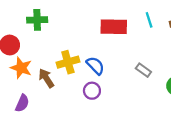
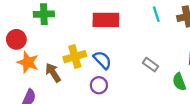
red rectangle: (114, 27) -> (106, 20), moved

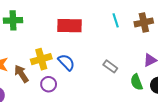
purple circle: (99, 85) -> (49, 84), moved

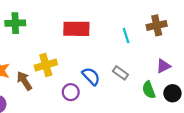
cyan line: (116, 20) -> (126, 36), moved
blue semicircle: (66, 62) -> (91, 76), moved
purple circle: (49, 84) -> (71, 92), moved

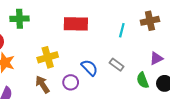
cyan line: (126, 36) -> (122, 30), turned 32
brown arrow: (24, 81) -> (42, 84), moved

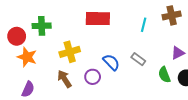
green cross: (20, 19) -> (42, 26), moved

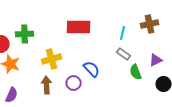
gray rectangle: (138, 59) -> (124, 54), moved
green semicircle: (164, 75) -> (136, 72), moved
brown arrow: (64, 79) -> (47, 85), turned 30

